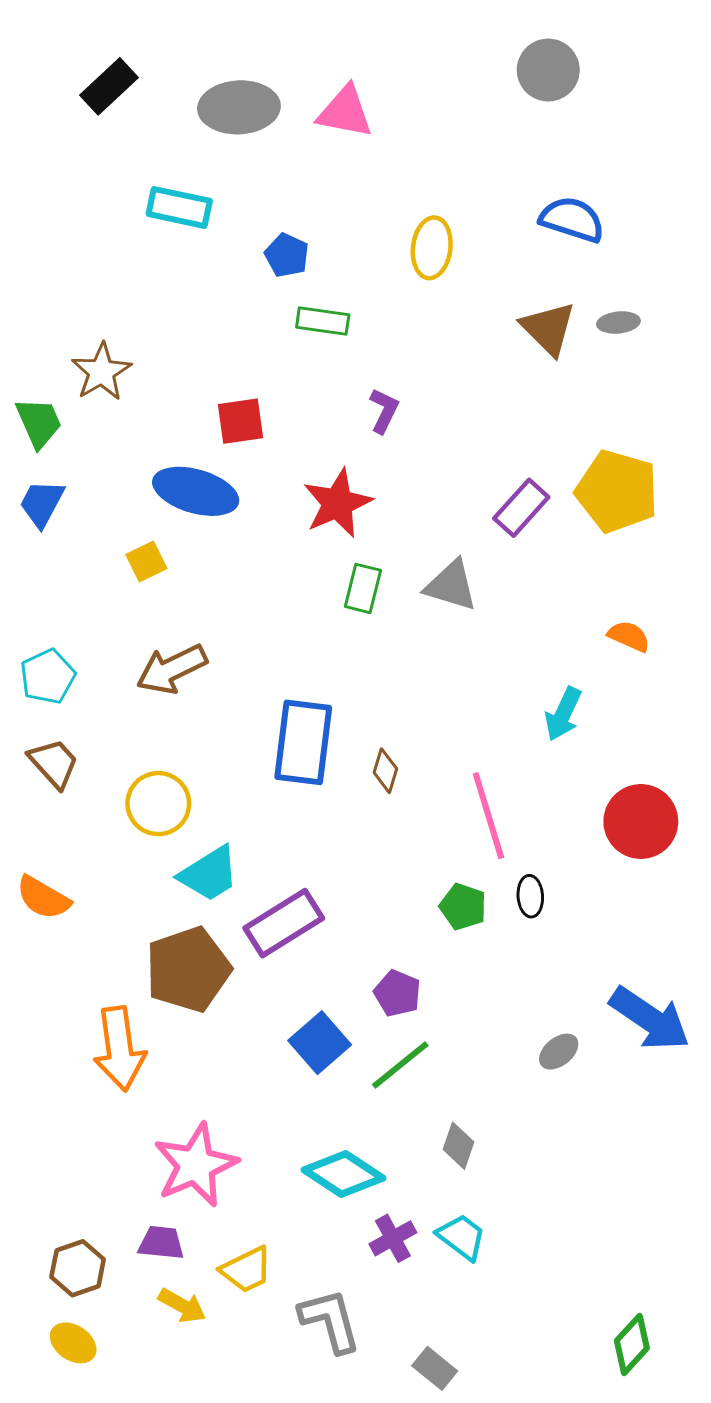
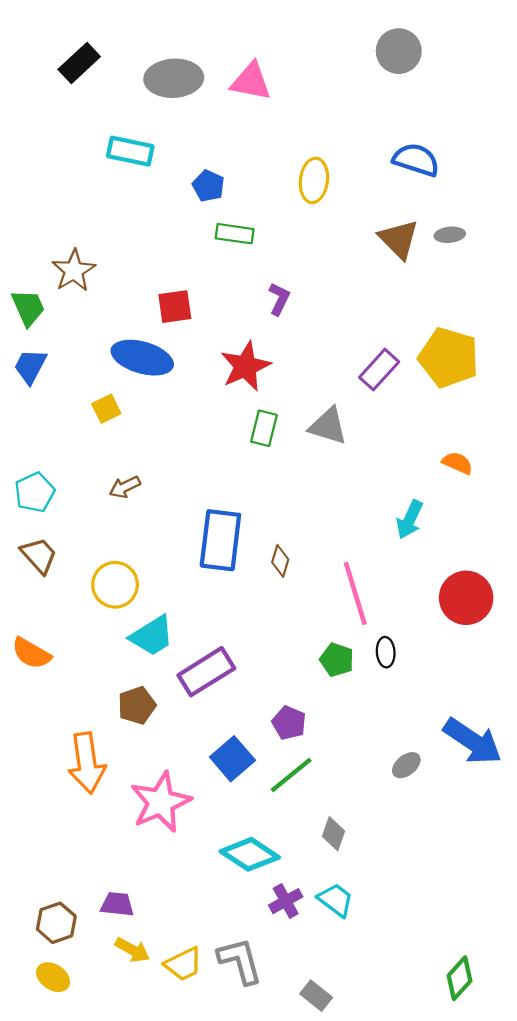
brown arrow: (172, 669) -> (125, 487), size x0.6
brown pentagon: (188, 969) -> (137, 705), size x0.6
pink star: (196, 1165) -> (161, 802), moved
yellow trapezoid: (246, 1270) -> (184, 964), moved

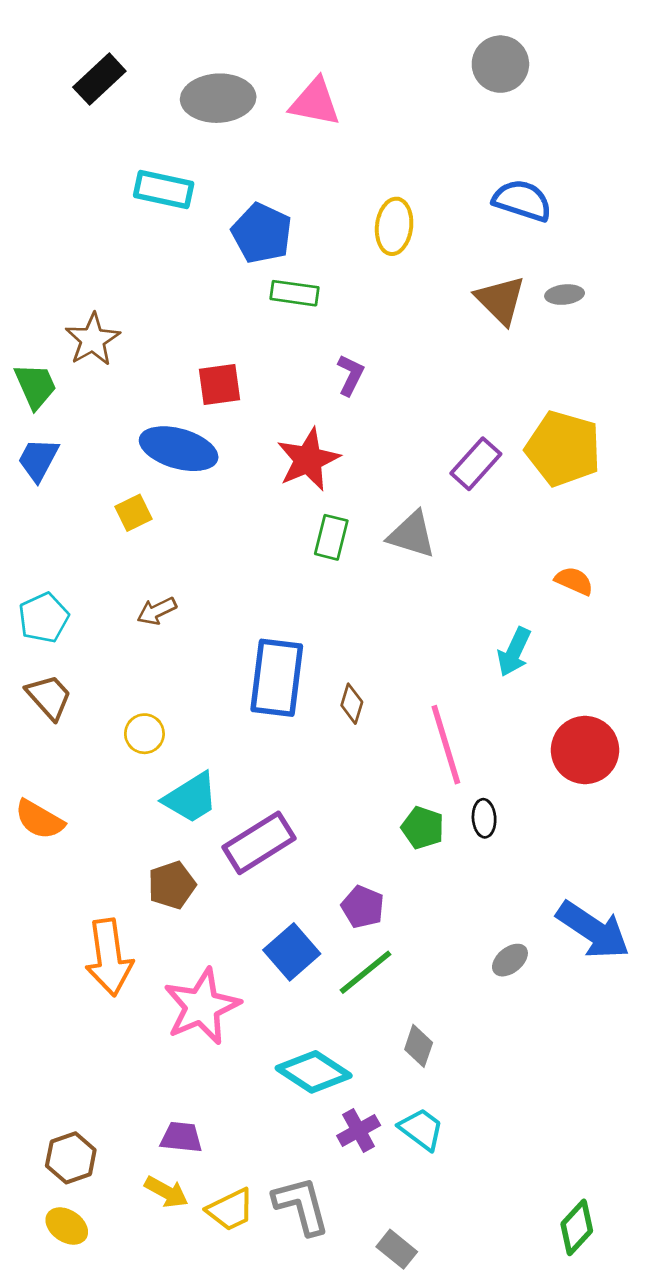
blue pentagon: (209, 186) -> (262, 233), size x1.5
yellow circle: (115, 585) -> (144, 734), size x0.7
purple trapezoid: (117, 904) -> (181, 1137), moved

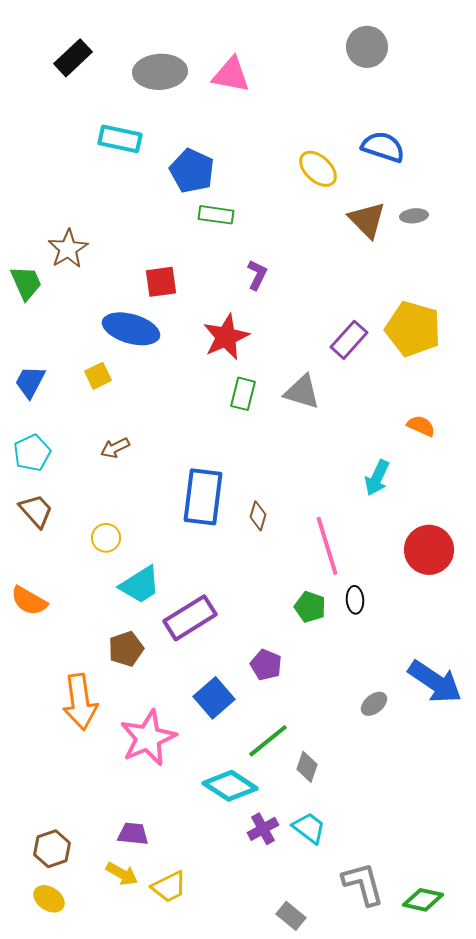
yellow ellipse: (394, 226) -> (318, 169), moved, turned -54
blue trapezoid: (38, 460) -> (30, 382), moved
green line: (365, 972) -> (268, 741), moved
gray L-shape: (301, 1206) -> (363, 884), moved
green diamond: (577, 1227) -> (423, 900), turned 60

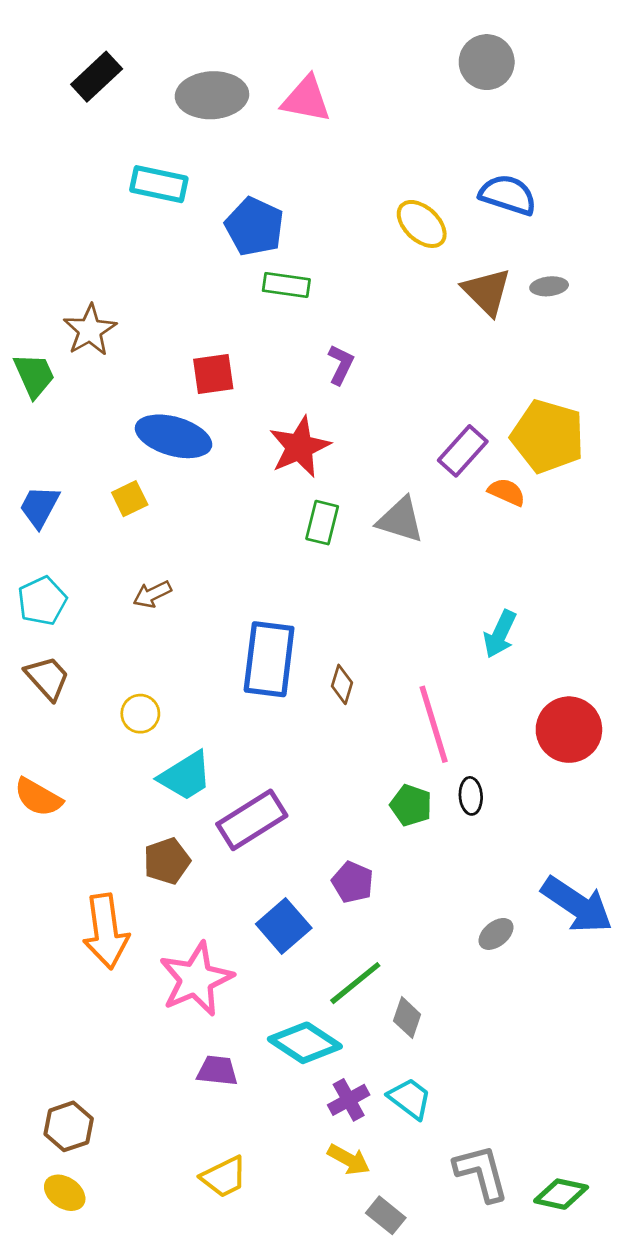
orange semicircle: (421, 426) -> (507, 492), moved
purple trapezoid: (133, 834) -> (217, 1071), moved
yellow arrow: (122, 874) -> (349, 1160), moved

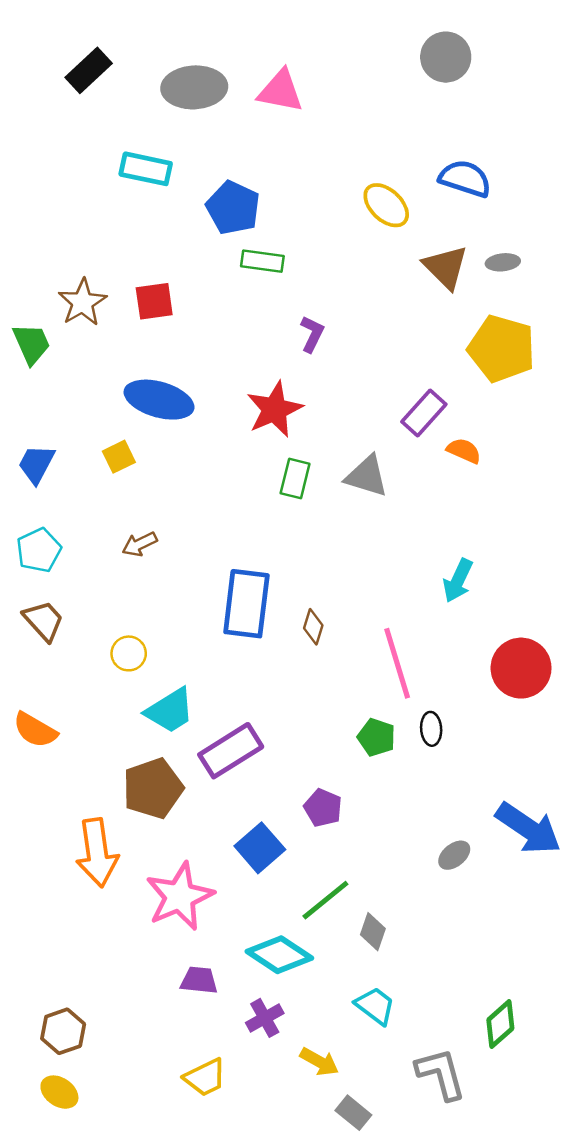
red square: (213, 374) -> (154, 301), moved
yellow pentagon: (548, 436) -> (502, 349), moved
brown pentagon: (167, 861) -> (153, 788), size x1.4
purple cross: (349, 1100) -> (265, 1018), moved
green diamond: (561, 1194) -> (500, 1024), moved, turned -54

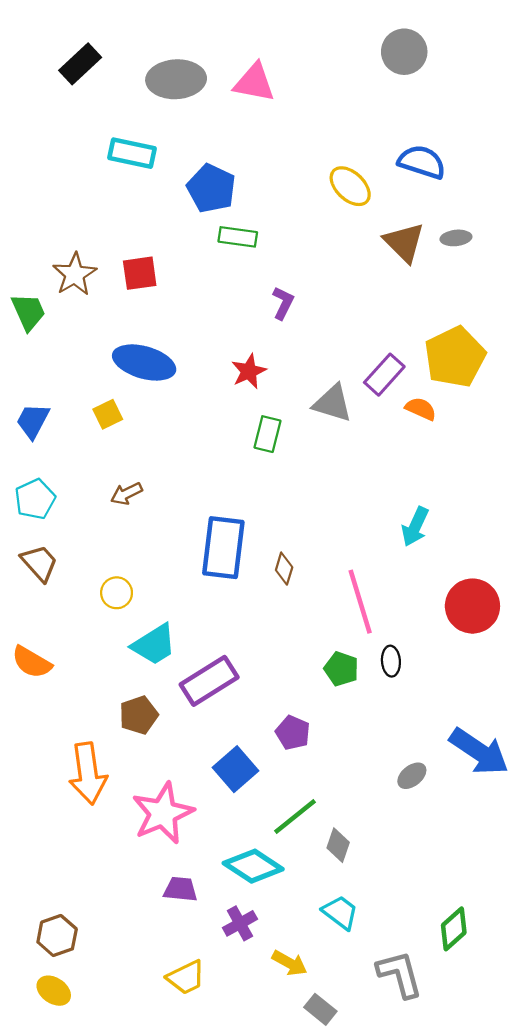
yellow pentagon: (502, 349) -> (455, 357), moved, turned 30
red star: (274, 409) -> (249, 371), size x0.7
gray triangle: (367, 476) -> (333, 403), moved
brown pentagon: (153, 788) -> (139, 715), size x0.7

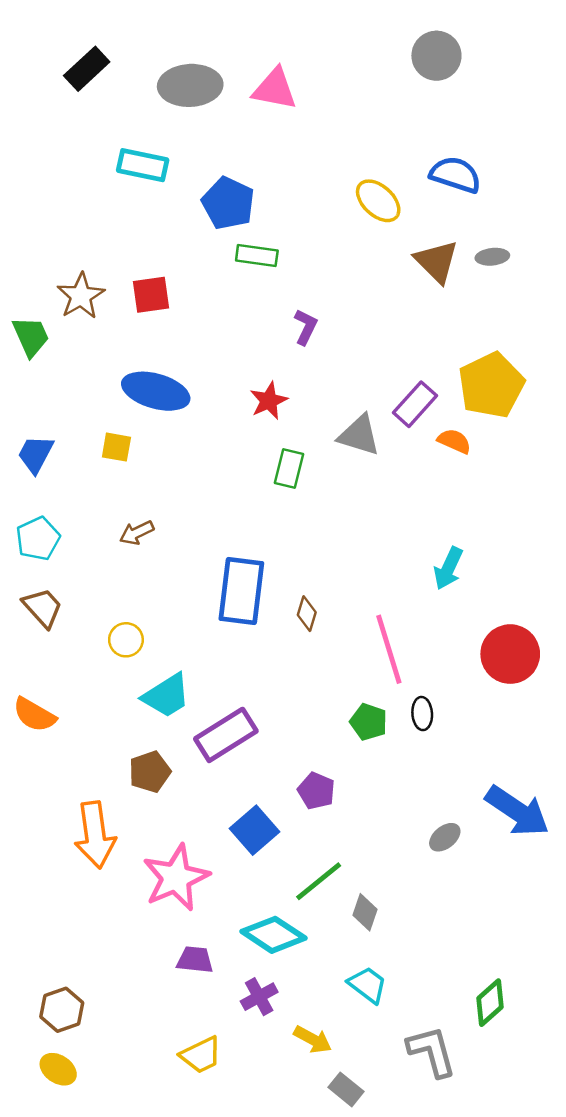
yellow square: (108, 414) -> (116, 447), turned 36

